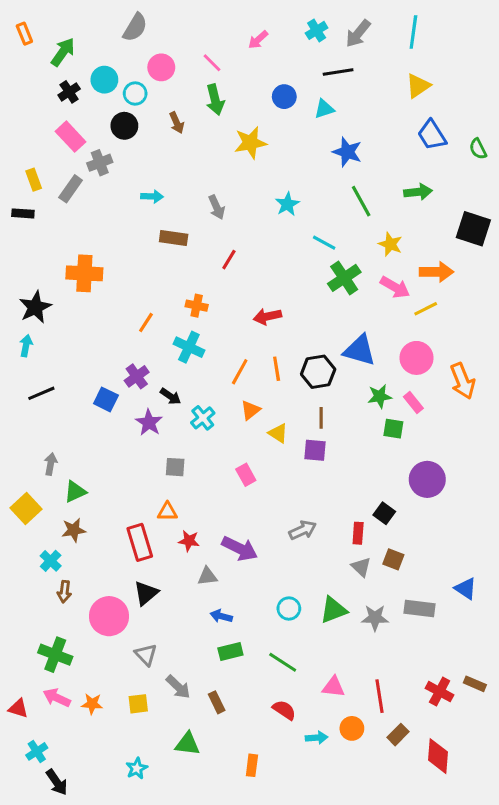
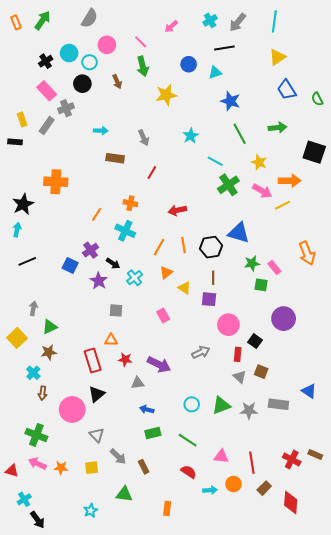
green arrow: (63, 52) -> (43, 20), moved
pink circle: (416, 358) -> (228, 325), moved

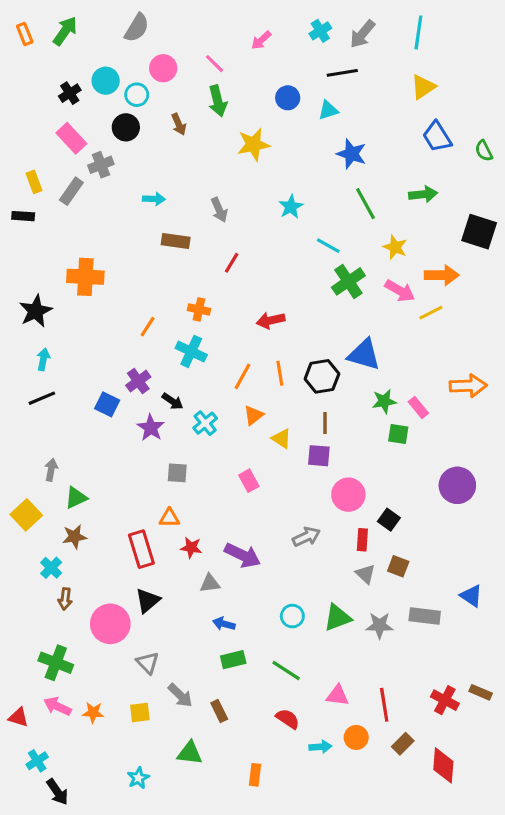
cyan arrow: (17, 230) -> (43, 359), moved
orange arrow: (307, 253) -> (468, 386), turned -70
purple circle: (284, 319) -> (457, 485), moved

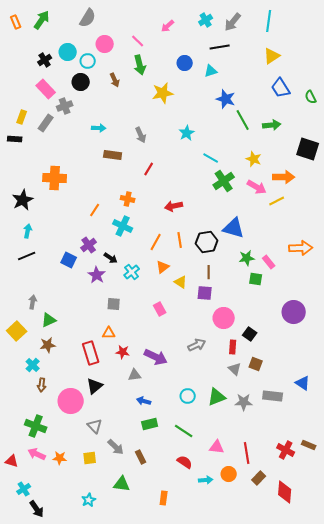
yellow rectangle: (34, 182) -> (22, 117), turned 40
green line: (366, 204) -> (243, 120), moved

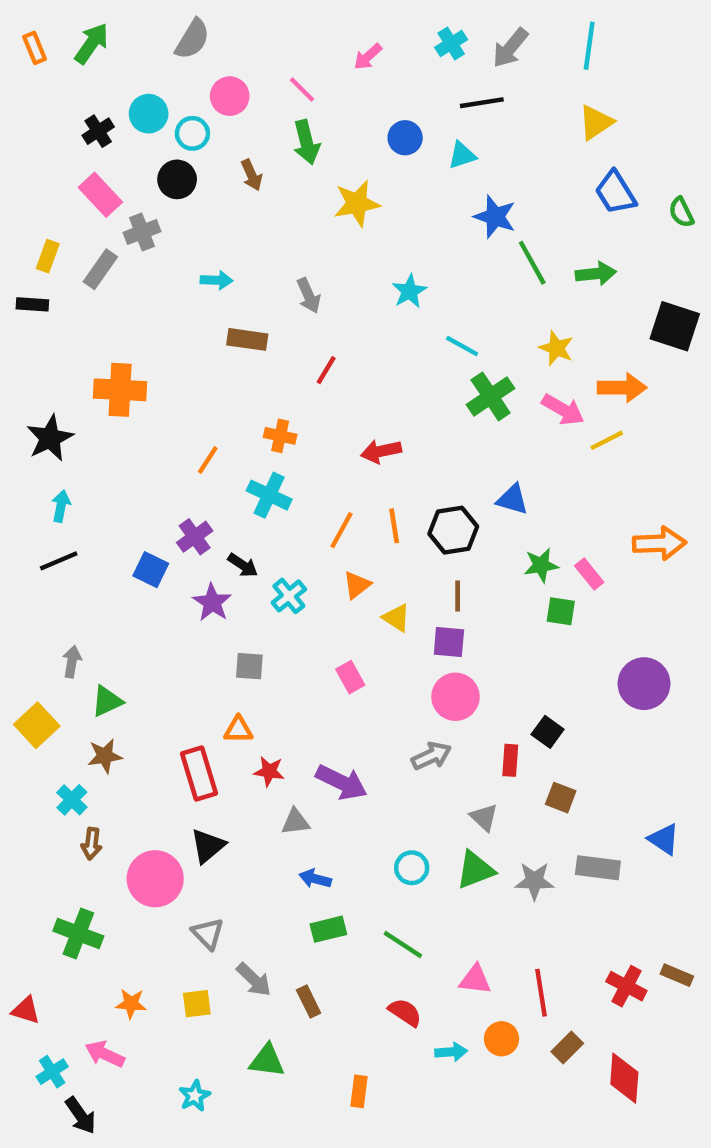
blue triangle: (234, 228) -> (512, 499), size x0.7
pink circle: (224, 318) -> (455, 697), moved
gray triangle: (235, 369) -> (484, 817), moved
pink arrow: (37, 454) -> (105, 1054), moved

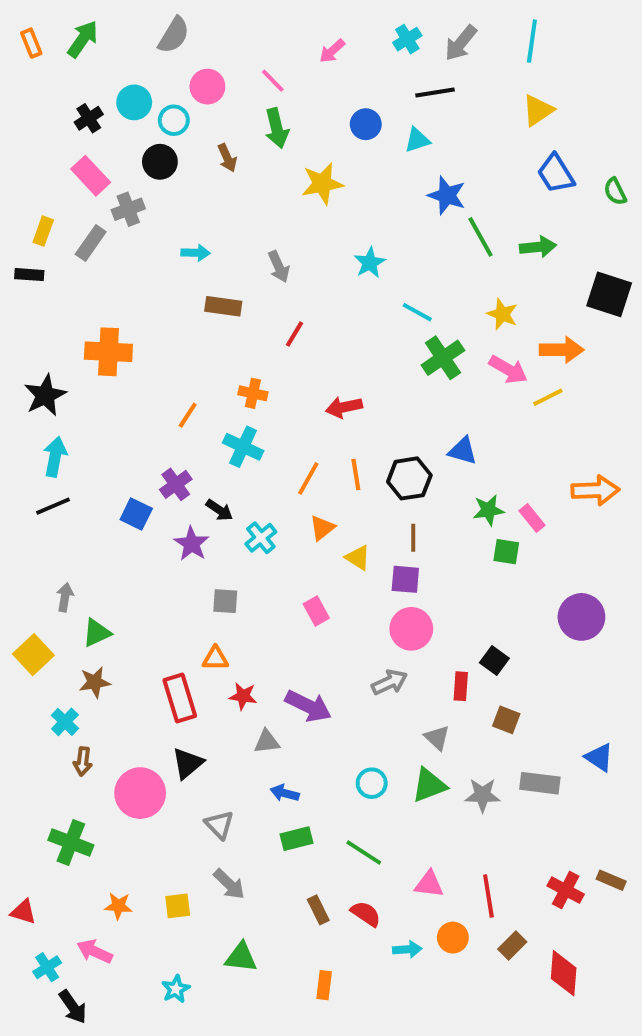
cyan arrow: (61, 506) -> (55, 457), size x1.4
gray triangle: (208, 934) -> (219, 825), moved
brown rectangle: (309, 1001) -> (318, 910), moved

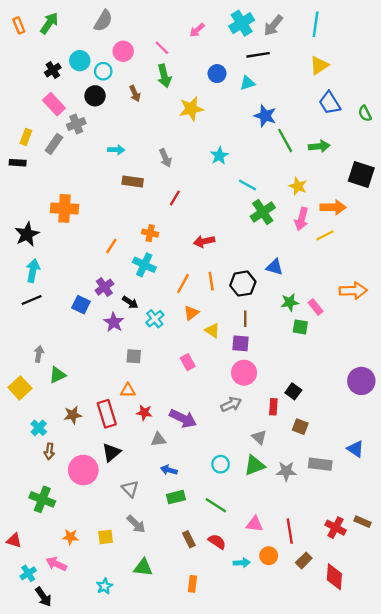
cyan cross: (407, 39) -> (242, 23), size x1.5
pink arrow: (508, 370) -> (301, 219), turned 75
purple circle: (581, 617) -> (361, 381), moved
brown star: (95, 682) -> (73, 415), moved

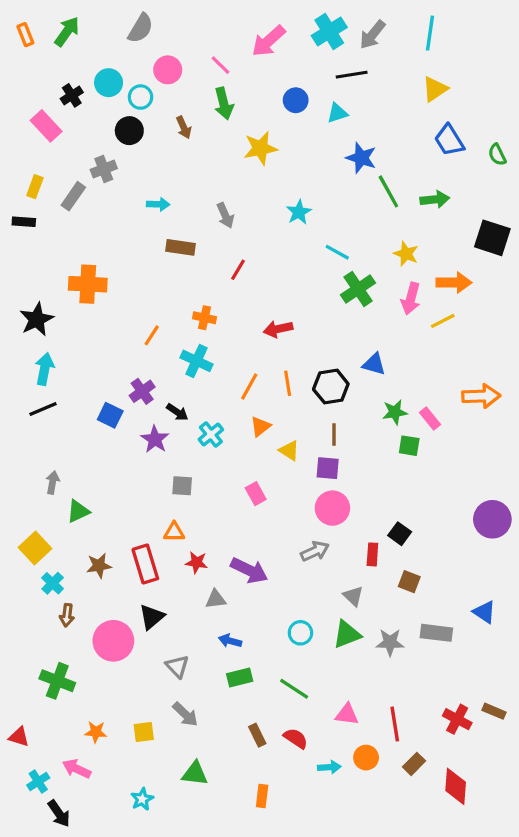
pink arrow: (197, 30) -> (268, 41), size x1.6
pink rectangle: (54, 104) -> (46, 126), moved
yellow square: (20, 388) -> (35, 548), moved

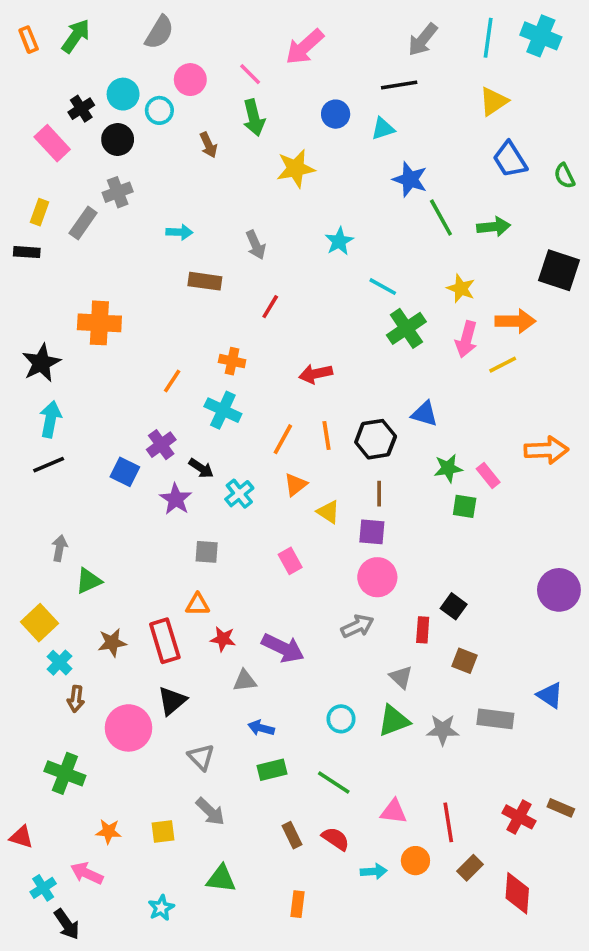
cyan cross: (329, 31) -> (541, 36), moved, turned -36
black circle: (129, 131) -> (118, 139), moved

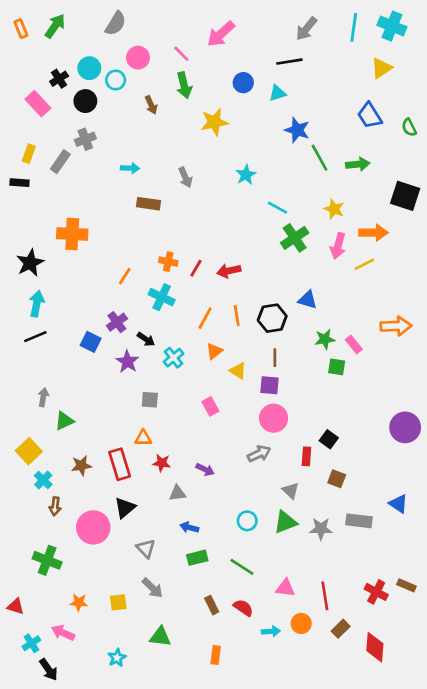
yellow triangle: (494, 101) -> (381, 68), moved
red line: (270, 307) -> (196, 268), moved
purple arrow: (283, 648) -> (205, 470), size x0.6

